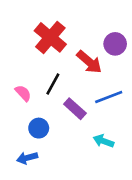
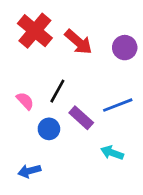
red cross: (50, 37) -> (35, 31), moved
red arrow: (89, 62) -> (78, 42), moved
blue circle: (39, 128) -> (49, 129), moved

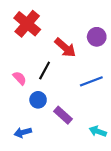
red arrow: (78, 42) -> (65, 48), moved
purple rectangle: (81, 118) -> (63, 115), moved
cyan arrow: (112, 153) -> (98, 131), moved

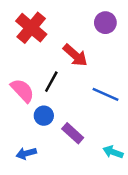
purple circle: (97, 37) -> (105, 23), moved
pink semicircle: (20, 78) -> (22, 91), size x1.5
blue line: (91, 81) -> (105, 94), turned 45

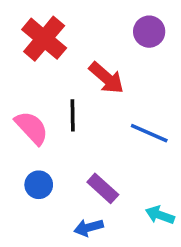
black line: (51, 82) -> (73, 115), turned -30
blue circle: (44, 116) -> (39, 185), moved
blue arrow: (26, 153) -> (89, 228), moved

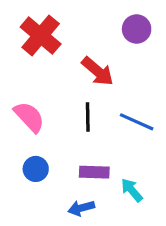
black line: (73, 115) -> (88, 117), moved
purple rectangle: (103, 188) -> (94, 172), turned -40
cyan arrow: (160, 215) -> (132, 190), moved, turned 30

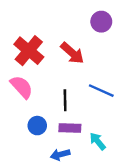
red cross: (41, 36) -> (29, 51), moved
black line: (88, 117) -> (65, 100), moved
blue circle: (36, 169) -> (37, 126), moved

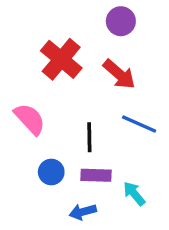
purple circle: (101, 22) -> (121, 21), moved
red cross: (29, 51) -> (61, 59), moved
red arrow: (72, 53) -> (119, 74), moved

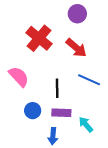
blue arrow: (83, 212) -> (53, 136), turned -70

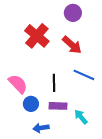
pink semicircle: (19, 77) -> (18, 84), moved
blue arrow: (53, 136) -> (41, 128), moved, turned 77

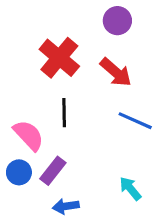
black line: (54, 83) -> (64, 113), moved
blue circle: (31, 104) -> (19, 172), moved
purple rectangle: (58, 106) -> (53, 171), moved, turned -54

